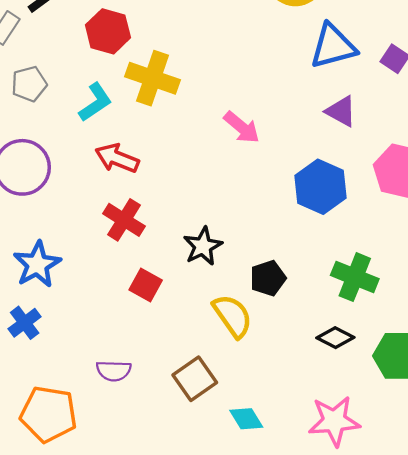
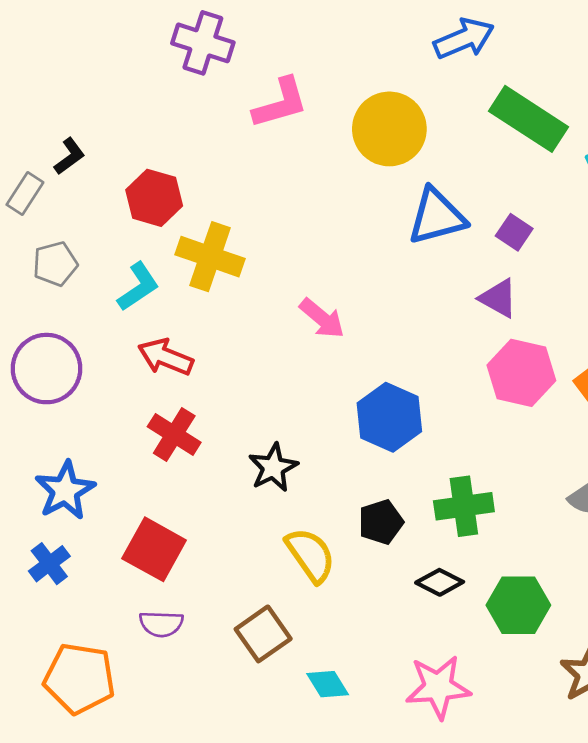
purple triangle: (341, 111) -> (498, 298), moved
blue hexagon: (320, 187) -> (389, 417), moved
green cross: (355, 277) -> (464, 506), turned -30
black pentagon: (268, 278) -> (381, 522), moved
red square: (146, 285) -> (154, 549), moved, size x1.5

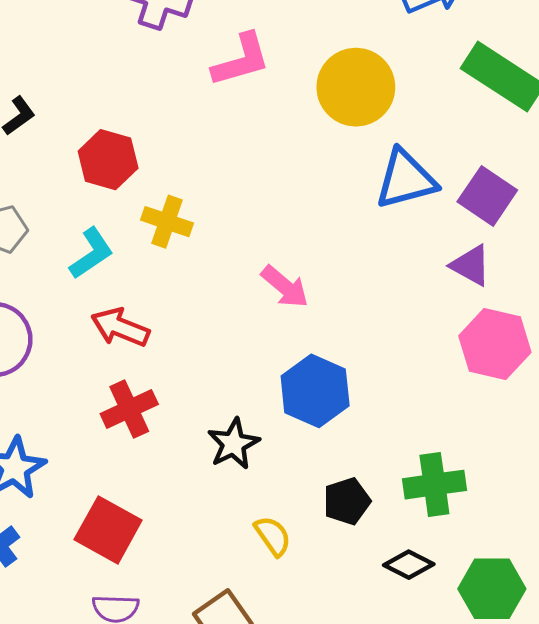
purple square: (514, 232) -> (487, 196), size x1.5
yellow cross: (210, 257) -> (167, 222), size x0.7
blue hexagon: (389, 417) -> (315, 391), moved
red cross: (174, 435) -> (129, 409), turned 33
yellow semicircle: (310, 555) -> (273, 536), size x0.7

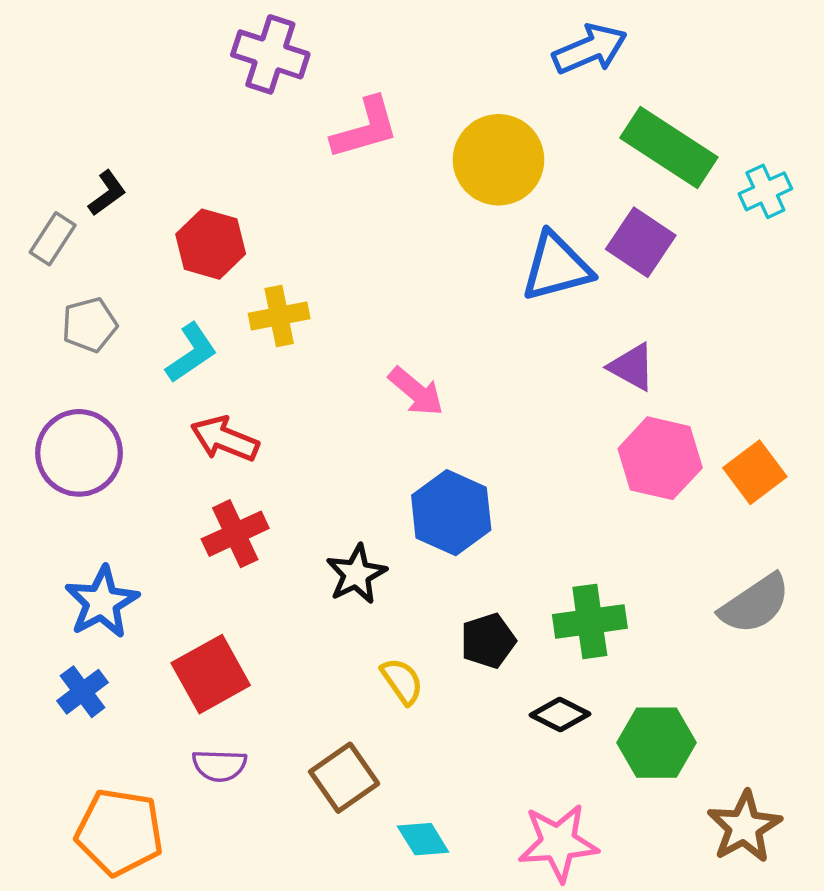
purple square: (487, 196) -> (641, 242), moved
yellow cross: (167, 222) -> (279, 316), turned -30
red square: (108, 530) -> (211, 674), turned 32

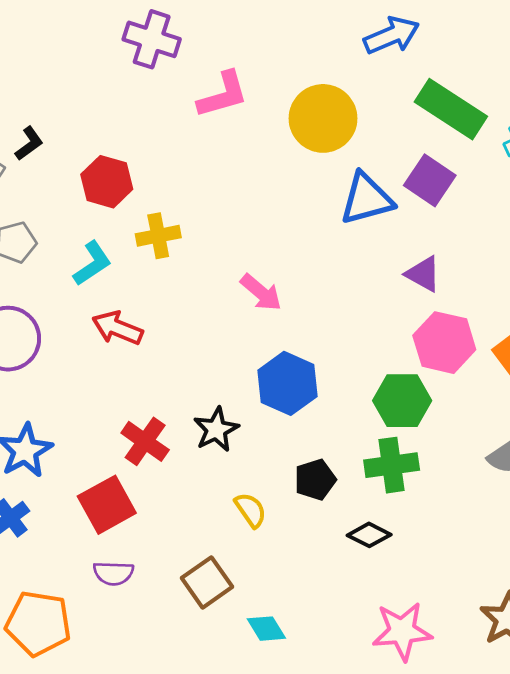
red cross: (235, 534) -> (145, 441), moved, turned -30
green hexagon: (657, 743) -> (402, 401), moved
pink star: (558, 843) -> (402, 631), moved

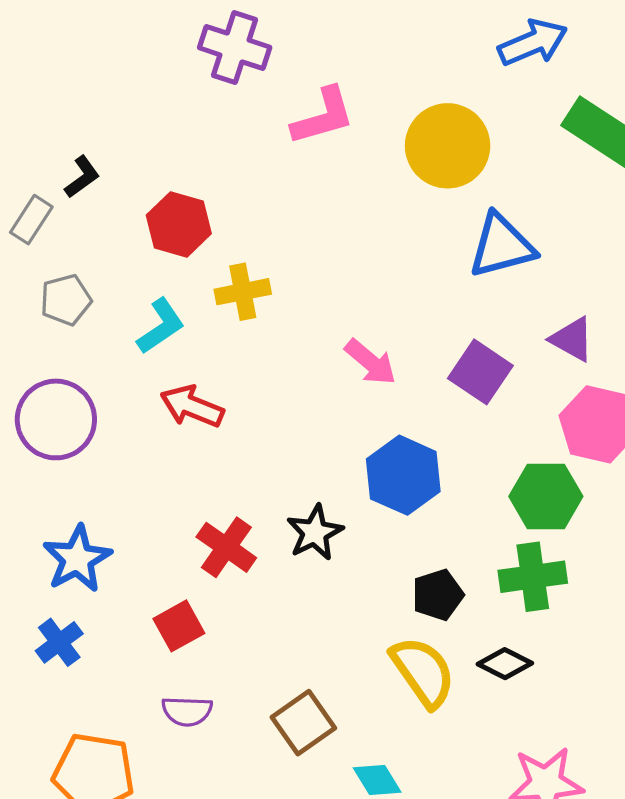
purple square: (430, 180) -> (480, 372), moved
red square: (107, 505) -> (179, 626), size x0.7
yellow semicircle: (251, 510) -> (423, 672), moved, size x1.6

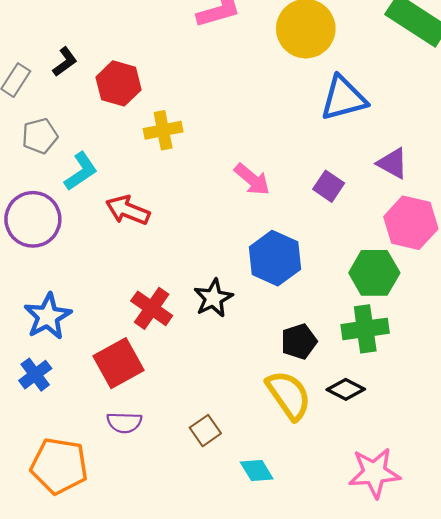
black L-shape: (82, 177) -> (65, 62), moved
cyan L-shape: (161, 326) -> (81, 171), moved
purple square: (480, 372) -> (329, 186), size x0.7
red square: (179, 626) -> (119, 363), size x1.4
brown square: (303, 723) -> (205, 431), size x0.7

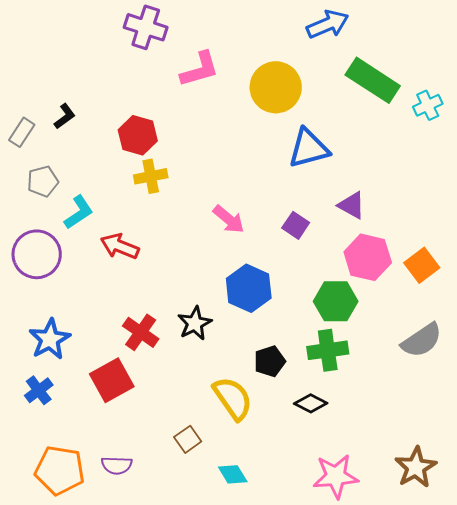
red hexagon: (119, 83) -> (138, 135), moved
yellow semicircle: (289, 395) -> (233, 398), moved
purple semicircle: (124, 423) -> (117, 465), moved

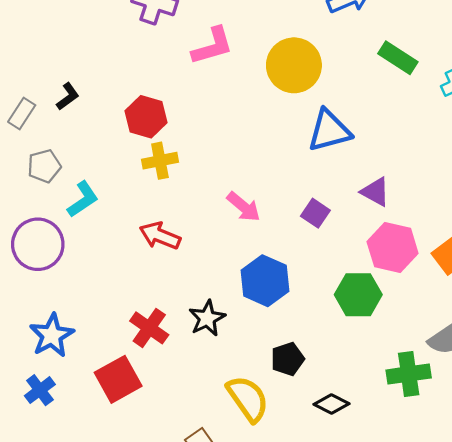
green rectangle: (373, 80) -> (398, 58), size x0.7
red arrow: (120, 246) -> (160, 236), moved
green cross: (328, 350) -> (409, 374), moved

